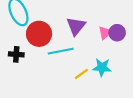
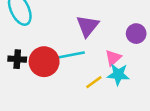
pink triangle: (105, 33) -> (113, 58), moved
red circle: (39, 34) -> (44, 62), moved

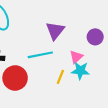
red circle: (44, 62) -> (15, 78), moved
yellow line: (94, 82) -> (60, 77), turned -32

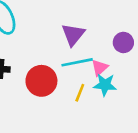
cyan line: (40, 55) -> (77, 62), moved
red circle: (15, 78) -> (41, 81), moved

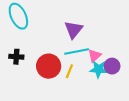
purple circle: (123, 42) -> (112, 66), moved
yellow line: (80, 93) -> (69, 71), moved

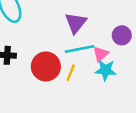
purple circle: (112, 66) -> (122, 35), moved

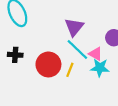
cyan line: (79, 49) -> (77, 49), turned 55
pink triangle: (101, 54) -> (96, 54), turned -48

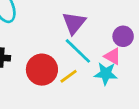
pink triangle: (96, 54) -> (112, 56), moved
yellow line: (70, 70) -> (69, 76), turned 32

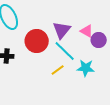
pink triangle: (112, 56) -> (87, 31), moved
red circle: (42, 70) -> (37, 41), moved

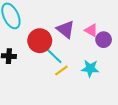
purple triangle: (62, 30) -> (65, 29), turned -30
cyan line: (65, 51) -> (52, 54), moved

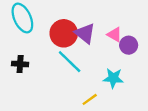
red circle: (40, 41) -> (64, 33), moved
yellow line: (61, 71) -> (90, 99), moved

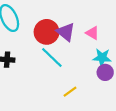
purple circle: (129, 45) -> (105, 72), moved
cyan star: (113, 78) -> (102, 57), moved

